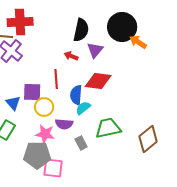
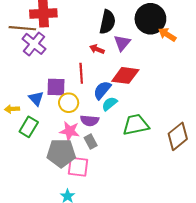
blue semicircle: (76, 95) -> (102, 90), turned 36
gray rectangle: (81, 143) -> (91, 142), moved

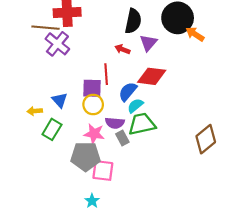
purple square: (56, 87) -> (92, 88), moved
green trapezoid: (136, 125) -> (142, 124), moved
gray rectangle: (91, 142) -> (122, 138), moved

